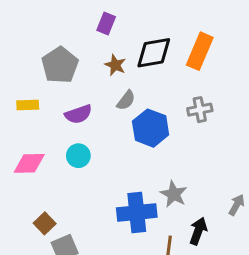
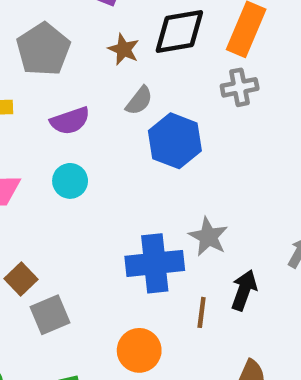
gray cross: (200, 110) -> (240, 87), moved

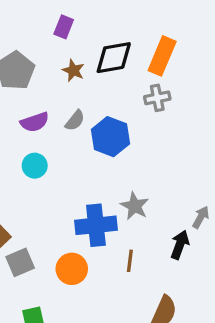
gray semicircle: (139, 101) -> (75, 120), moved
black arrow: (244, 290) -> (180, 245), moved
orange circle: (139, 350) -> (72, 269), moved

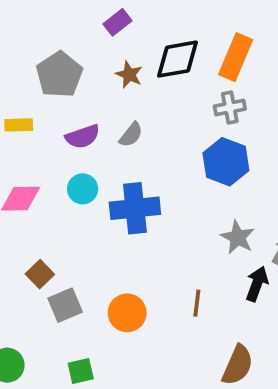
purple rectangle: (64, 27) -> (117, 22), turned 30
blue hexagon: (110, 137) -> (226, 162), moved
gray star: (135, 206) -> (238, 237), moved
blue cross: (96, 225) -> (135, 208), moved

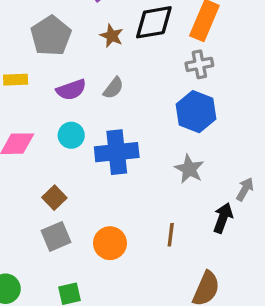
gray star: (238, 237) -> (189, 169), moved
brown square: (40, 274) -> (54, 198), moved

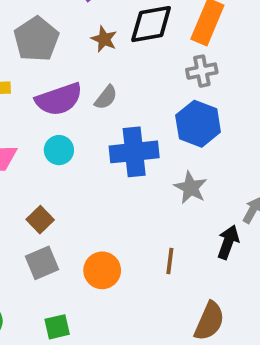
purple semicircle: (71, 90) -> (59, 99), size x1.4
blue cross: (117, 152) -> (134, 152), moved

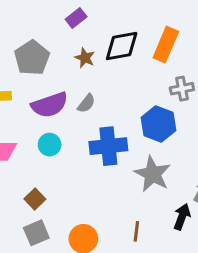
gray cross: (202, 71) -> (182, 89), moved
gray star: (191, 188) -> (153, 174), size x1.4

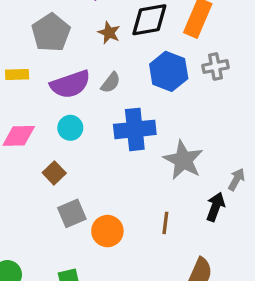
blue hexagon: (158, 124) -> (169, 71), moved
brown square: (35, 199) -> (54, 173), moved
gray square: (36, 233) -> (72, 213), moved

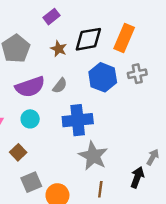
gray star: (183, 160) -> (93, 156), moved

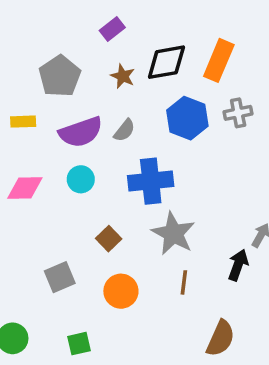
brown square: (18, 152) -> (109, 239), moved
gray square: (31, 182) -> (60, 277), moved

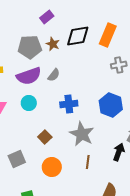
gray pentagon: (60, 76) -> (30, 47), moved, turned 30
blue hexagon: (187, 118) -> (111, 105), moved
blue cross: (151, 181) -> (69, 104), size x0.7

